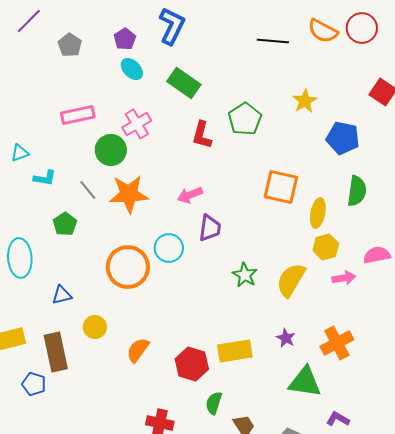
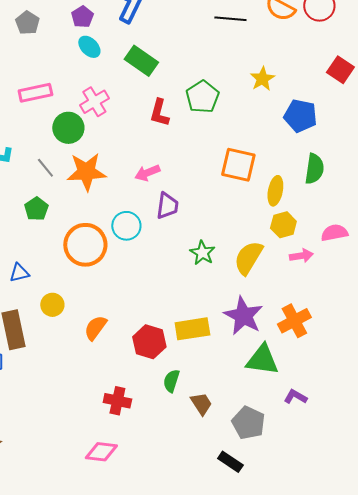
green pentagon: (65, 224) -> (36, 209), moved
purple star: (286, 338) -> (243, 316), size x2.0

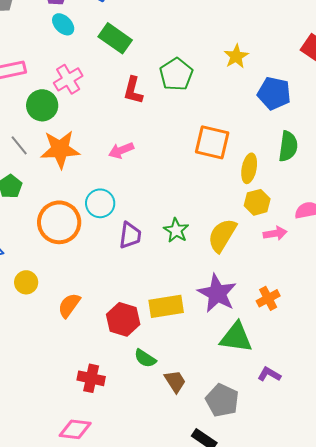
purple trapezoid: (167, 206) -> (130, 235), moved
orange cross: (294, 321) -> (268, 298), size x0.7
green semicircle: (171, 381) -> (145, 358), turned -75

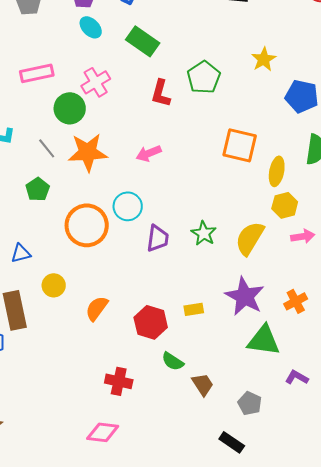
yellow rectangle: (166, 306) -> (194, 309), size x0.6
gray pentagon: (222, 400) -> (250, 403), size x0.7

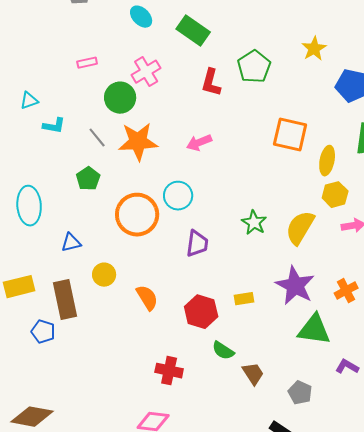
pink rectangle: (37, 73) -> (87, 63), size x0.6
purple trapezoid: (158, 238) -> (197, 244), moved
orange semicircle: (97, 308) -> (147, 298), turned 112

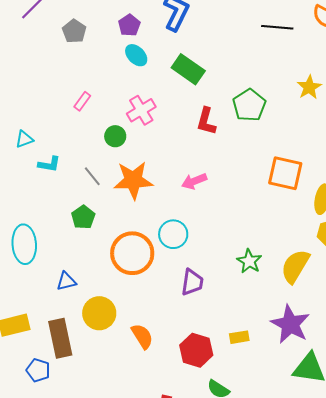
pink rectangle: (87, 63) -> (82, 101), turned -42
green circle: (120, 98) -> (115, 136), size x0.7
yellow circle: (104, 275) -> (99, 313), size x1.4

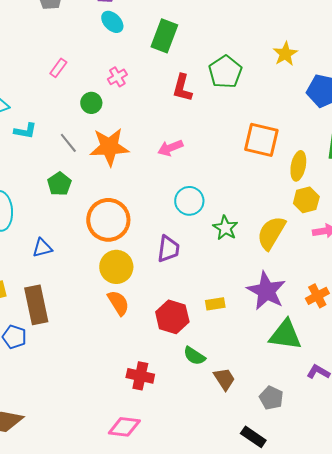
green rectangle: (188, 69) -> (164, 36), turned 76
pink cross: (141, 110) -> (117, 77), size x0.7
cyan circle: (173, 234) -> (189, 201), moved
yellow circle: (99, 313) -> (116, 267), moved

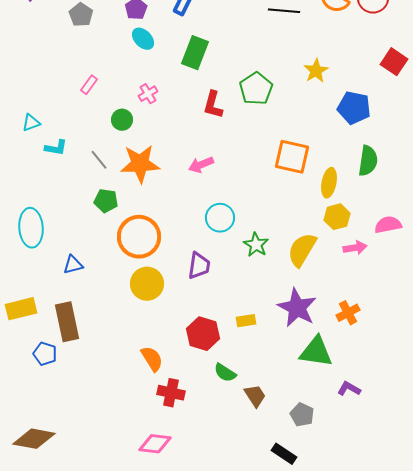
green pentagon: (59, 184) -> (106, 201), moved, turned -30
orange semicircle: (118, 303) -> (152, 359), moved

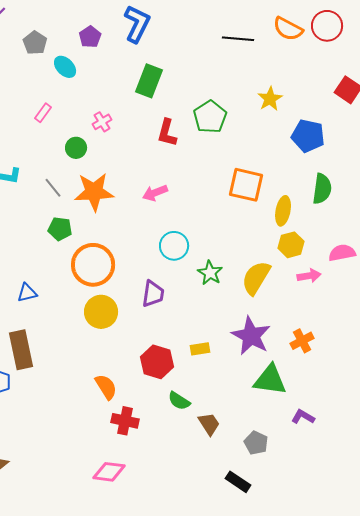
cyan ellipse: (143, 39) -> (65, 67), moved

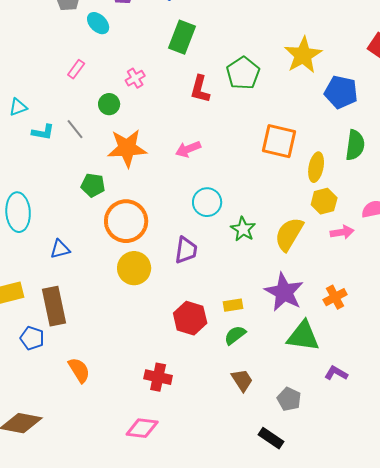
yellow star: (270, 99) -> (303, 55), size x1.5
gray line: (53, 188) -> (75, 129), moved
orange semicircle: (106, 387) -> (79, 370), moved
green semicircle: (179, 401) -> (235, 335), moved, turned 110

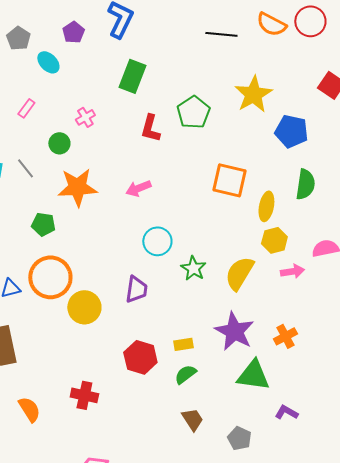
orange circle: (126, 221) -> (50, 277), moved
red cross: (158, 377) -> (84, 395), moved

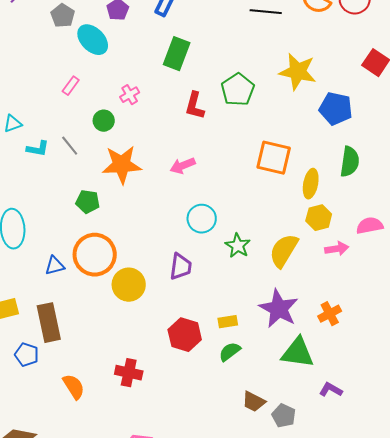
cyan ellipse: (48, 62) -> (93, 40), size x1.4
yellow star: (253, 94) -> (298, 72), turned -30
brown trapezoid: (192, 419) -> (254, 402), moved, turned 150

